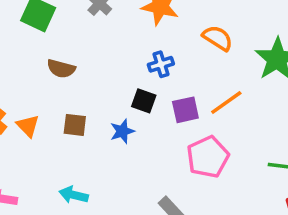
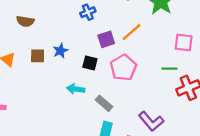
black square: (144, 101) -> (90, 63), moved
blue star: (122, 131) -> (60, 51), moved
cyan arrow: (74, 195) -> (76, 89), moved

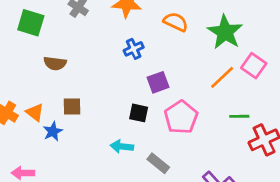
orange line: (131, 32) -> (222, 77), moved
pink square: (184, 43) -> (254, 66), moved, turned 30
blue star: (60, 51) -> (53, 131), moved

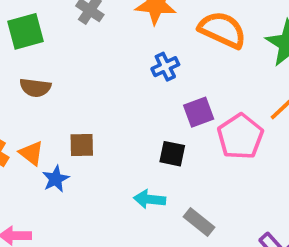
orange semicircle: (176, 22) -> (222, 30), size x1.4
green square: (31, 23) -> (26, 31), turned -32
brown semicircle: (55, 63) -> (35, 88), moved
pink pentagon: (181, 117) -> (240, 137), moved

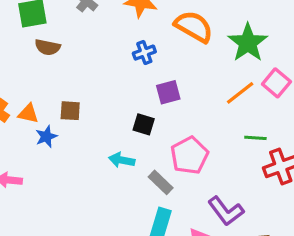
brown semicircle: (35, 88) -> (48, 47), moved
pink pentagon: (240, 137) -> (189, 155), moved
orange triangle: (31, 153) -> (28, 114), turned -30

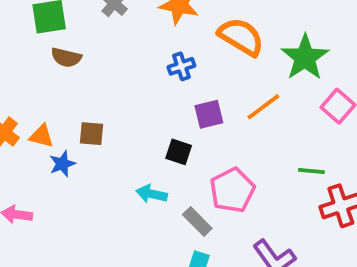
orange line: (240, 93) -> (263, 107), moved

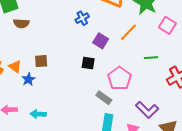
purple square: (209, 114) -> (101, 41), turned -35
orange triangle: (42, 136) -> (15, 67), turned 32
green line: (311, 171) -> (151, 58), moved
cyan arrow: (152, 194) -> (38, 114), moved

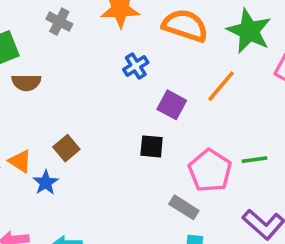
green line: (151, 58) -> (254, 160), moved
brown square: (41, 61) -> (66, 148), turned -32

